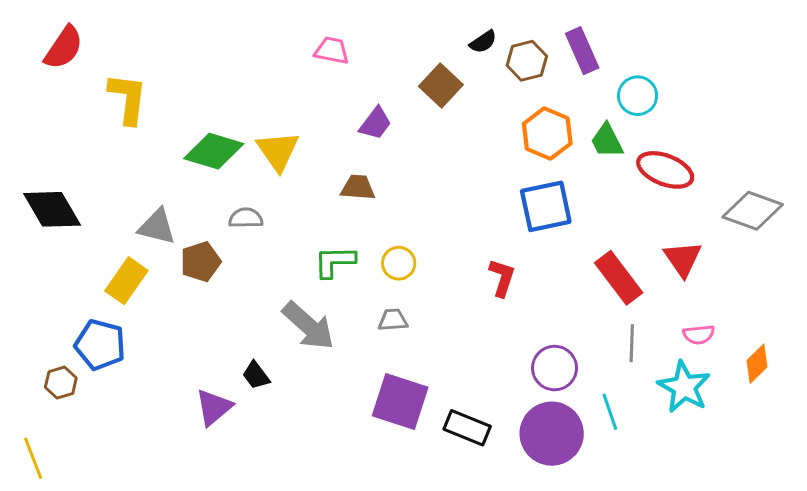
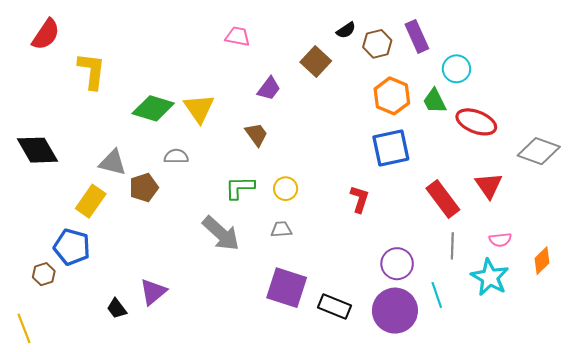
brown trapezoid: (358, 187) -> (256, 134), turned 50
black trapezoid: (256, 375) -> (117, 308), moved

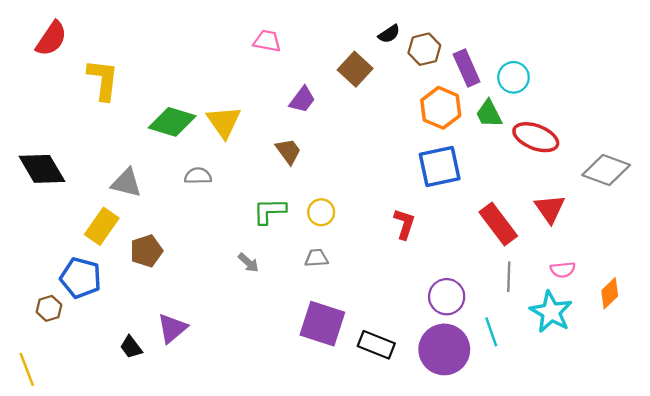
purple rectangle: (417, 36) -> (467, 68), moved
brown pentagon: (144, 188) -> (146, 251), moved
gray arrow: (221, 233) -> (248, 263), size x0.5

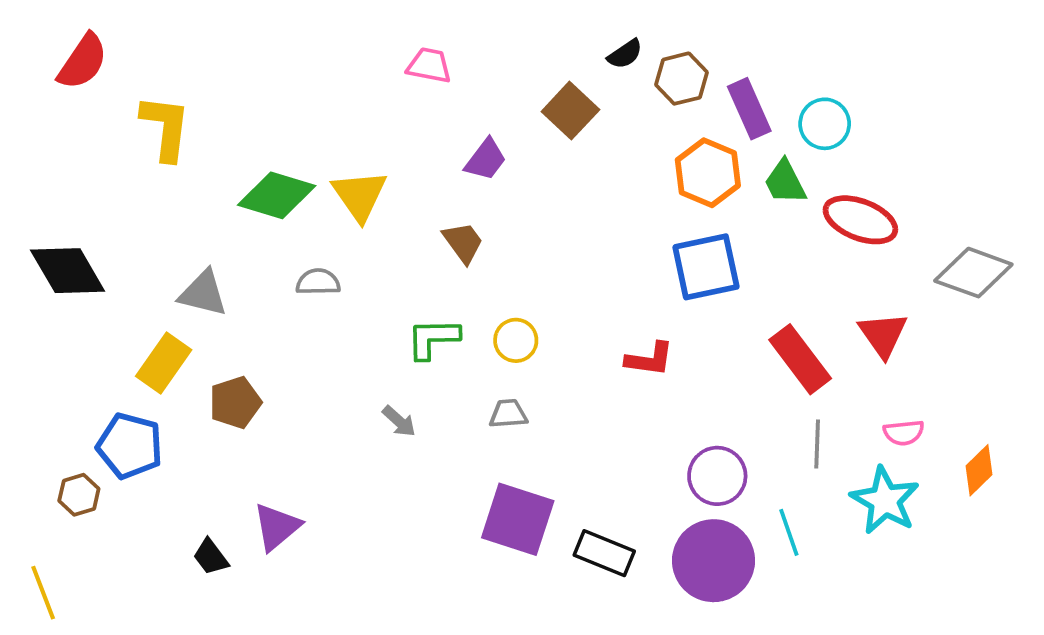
red L-shape: (404, 224) -> (649, 359), turned 80

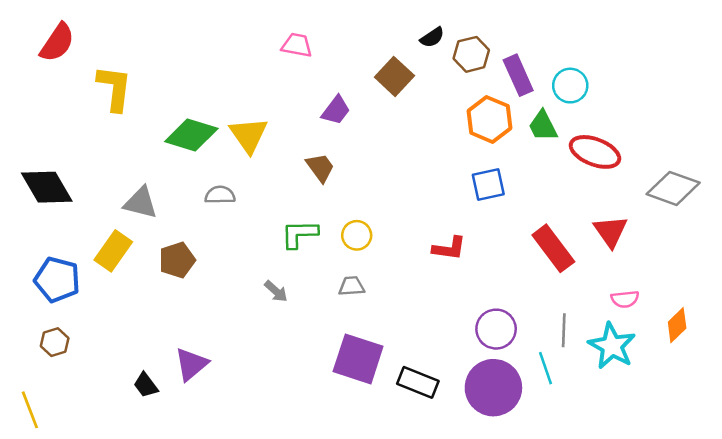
blue square: (706, 267) -> (488, 185), size x0.7
brown pentagon: (235, 402) -> (177, 260), moved
gray line: (817, 444) -> (564, 330), moved
blue pentagon: (130, 446) -> (57, 280), moved

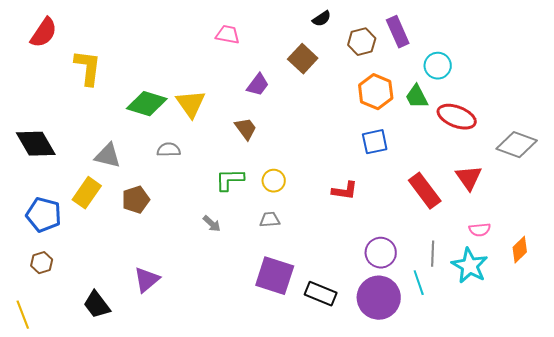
black semicircle: (432, 37) -> (322, 19), moved
purple rectangle: (518, 75) -> (398, 32), moved
black trapezoid: (146, 385) -> (97, 305), moved, size x1.4

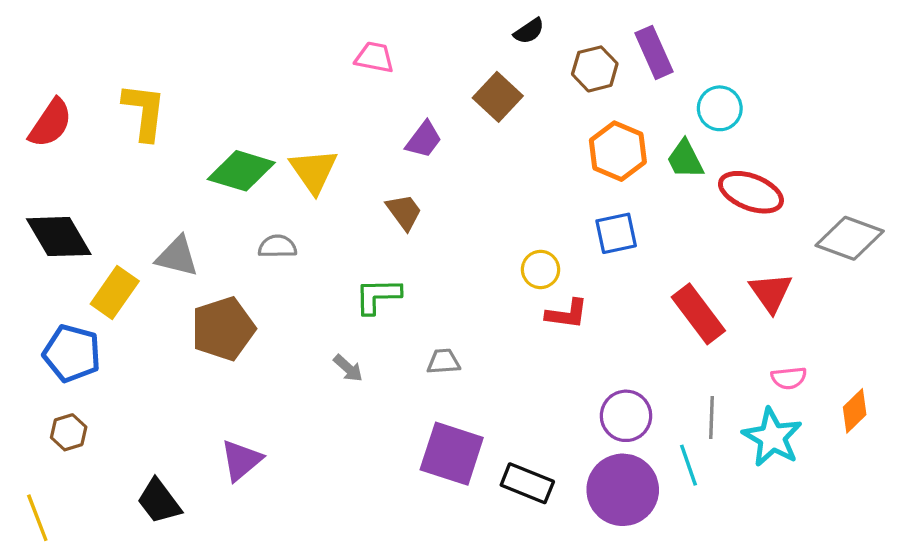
red semicircle: (44, 33) -> (51, 123), moved
yellow circle: (274, 181) -> (541, 269), moved
yellow rectangle: (87, 193) -> (115, 293), moved
brown pentagon: (136, 200) -> (223, 329), size x1.4

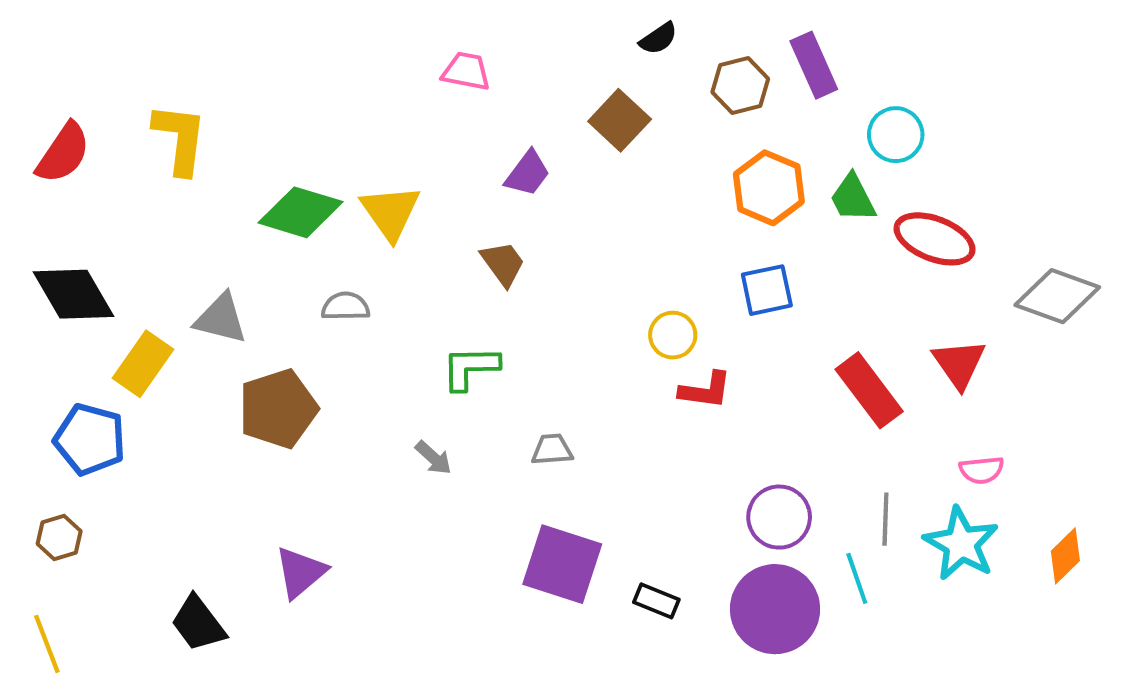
orange diamond: (855, 411) -> (1065, 556), moved
brown hexagon: (69, 432) -> (59, 538), moved
black rectangle: (527, 483) -> (656, 601), size x0.7

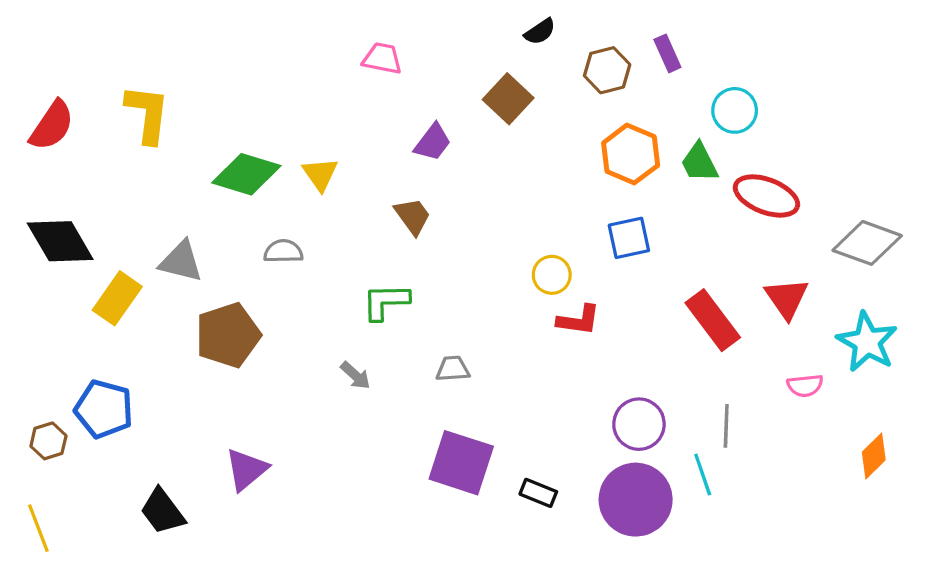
purple rectangle: (814, 65) -> (667, 53), size x0.7
yellow triangle: (390, 212) -> (320, 174), size x0.7
blue pentagon: (90, 439) -> (104, 409), moved
cyan star: (961, 544) -> (867, 342), moved

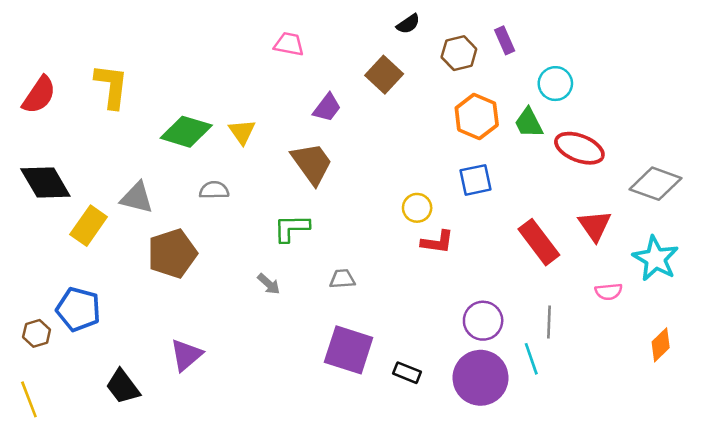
brown trapezoid: (412, 216) -> (312, 163), size x1.5

